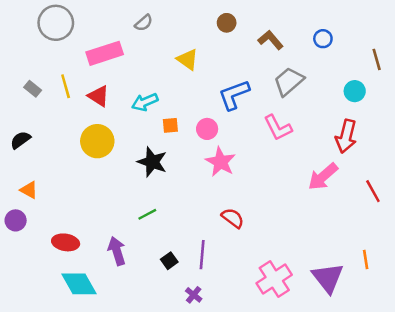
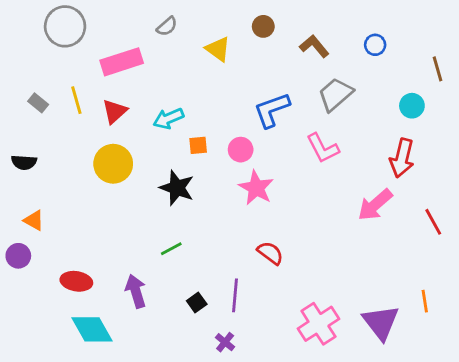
yellow triangle: (188, 59) -> (218, 49), moved
red triangle: (98, 96) -> (115, 111), turned 45
black semicircle: (20, 140) -> (24, 162), turned -140

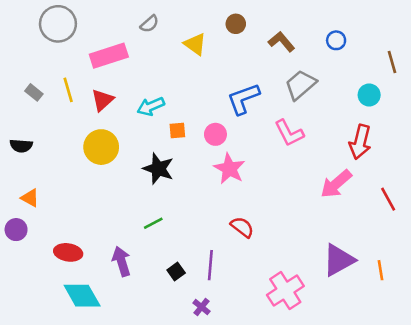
purple triangle: (381, 322) -> (339, 260), moved, turned 39

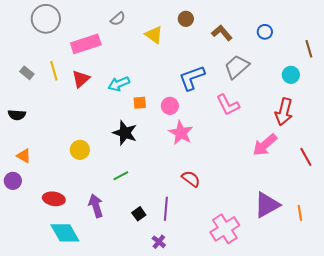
yellow circle: (101, 147) -> (80, 150), moved, size x0.7

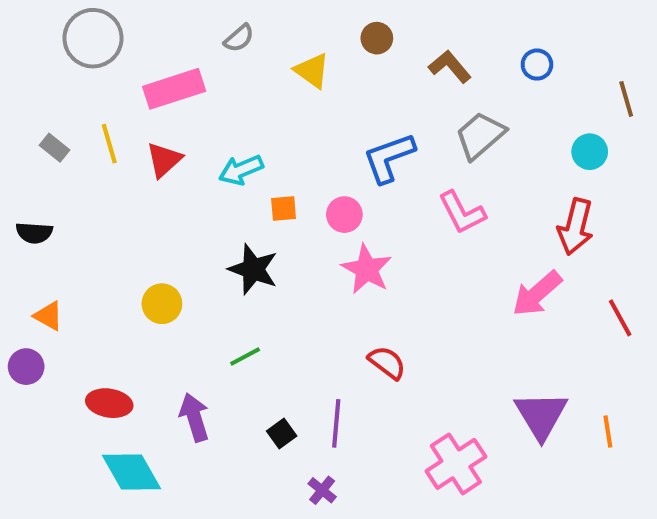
purple triangle: (267, 205) -> (541, 415), turned -32

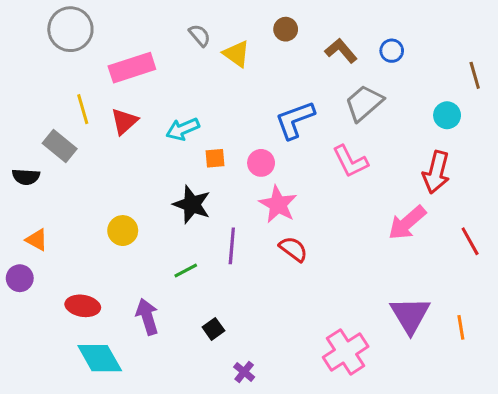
gray semicircle: (239, 38) -> (200, 35), moved, turned -90
blue circle: (537, 65) -> (392, 51), moved
gray rectangle: (54, 148) -> (60, 146), moved, size x1.5
red semicircle: (387, 363) -> (293, 249), moved
purple line: (336, 423) -> (232, 246), moved

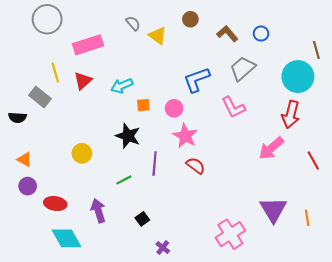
cyan circle: (447, 115) -> (298, 77), size x1.8
purple circle: (20, 278) -> (28, 186), moved

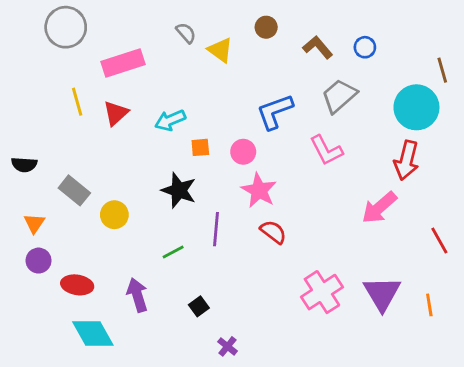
gray rectangle: (40, 97) -> (74, 190), moved
orange triangle: (25, 159) -> (34, 223), turned 35
red line: (313, 161) -> (439, 241), moved
pink cross: (230, 234) -> (322, 292), moved

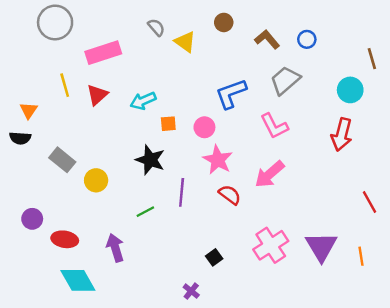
cyan circle: (416, 107) -> (350, 90), size x0.7
pink arrow: (379, 208) -> (269, 174), moved
orange triangle: (34, 223) -> (29, 110), moved
black square: (199, 306) -> (214, 257), moved

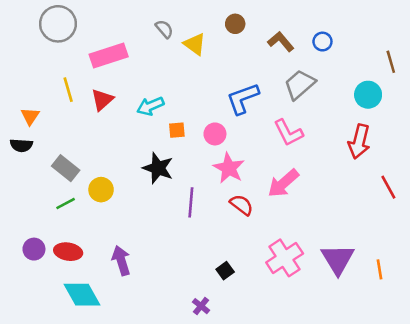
red line: (369, 202) -> (388, 187), moved
green line: (145, 212) -> (66, 204), moved
purple circle: (32, 219) -> (34, 249), moved

